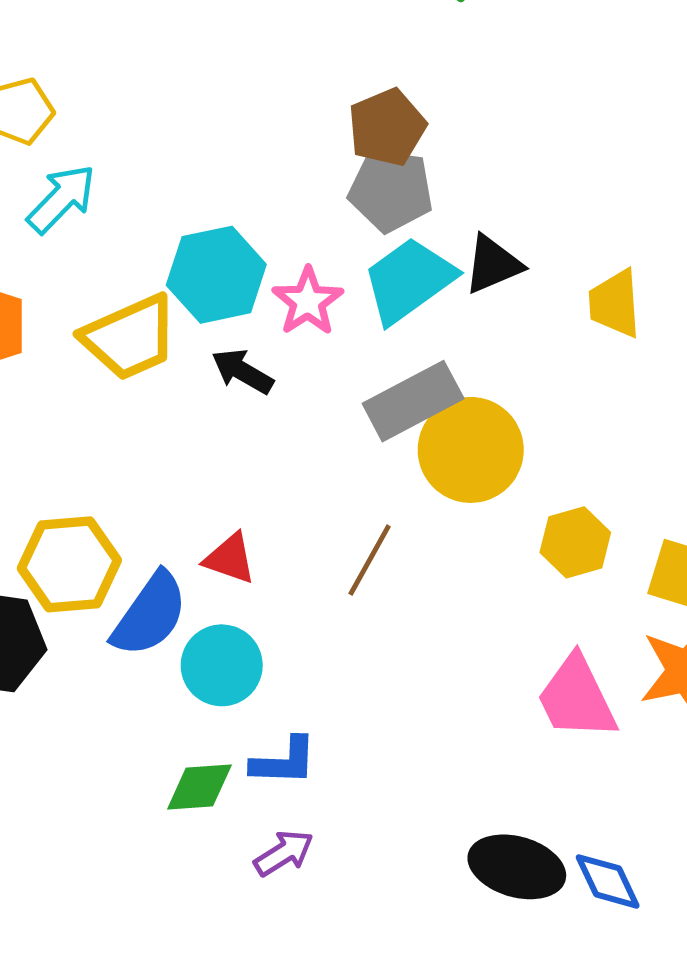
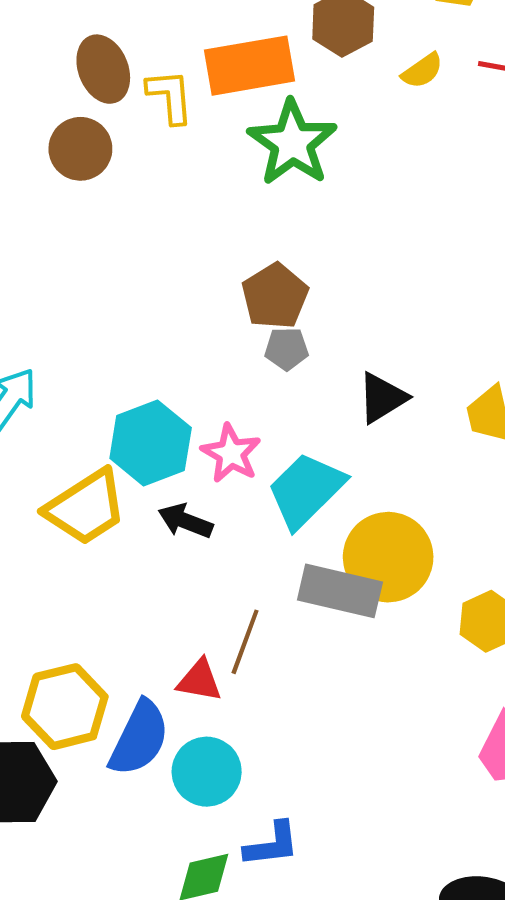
gray pentagon: (391, 190) -> (286, 349), size x0.6
cyan trapezoid: (409, 280) -> (306, 490), moved
gray rectangle: (413, 401) -> (340, 591), moved, turned 50
brown line: (370, 560) -> (245, 642), moved

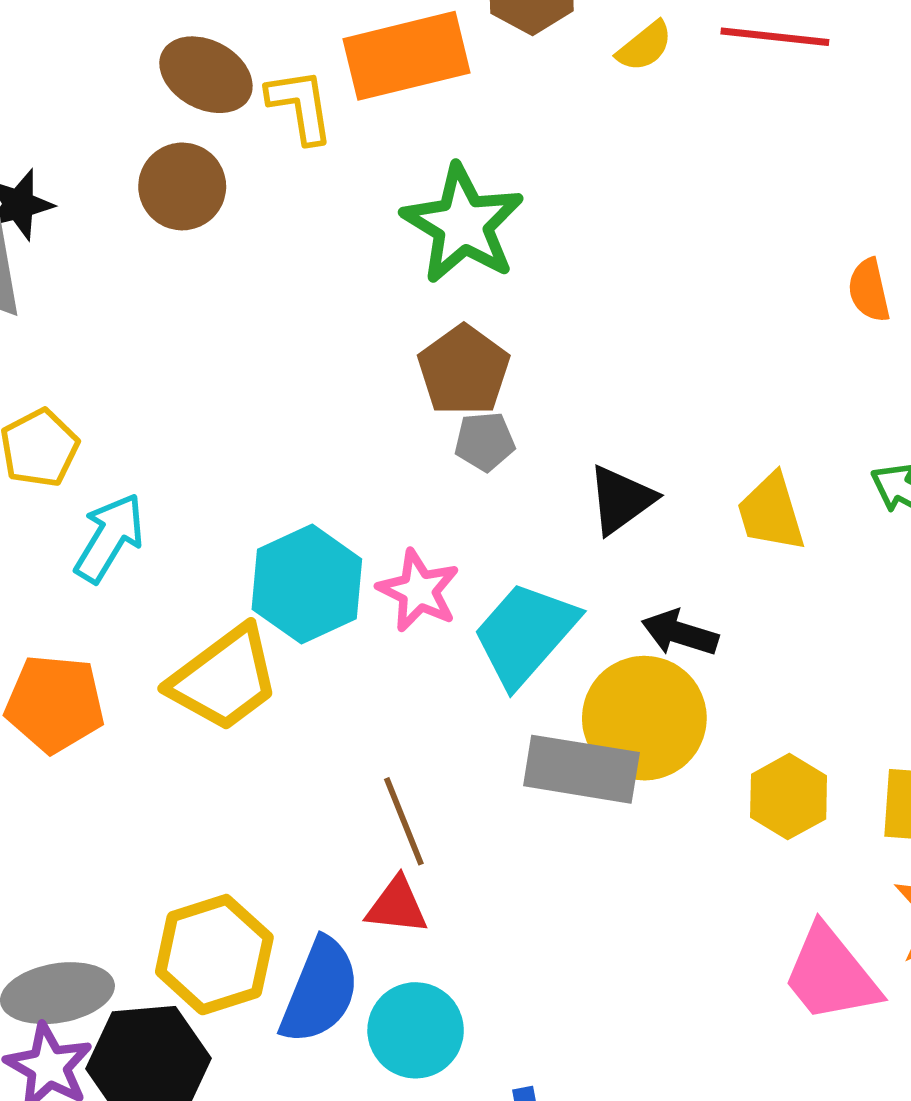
brown ellipse: (103, 69) -> (206, 75), turned -36
green star: (292, 143) -> (463, 224), moved
black arrow: (185, 521) -> (680, 633), moved
brown line: (245, 642) -> (404, 821), moved, turned -38

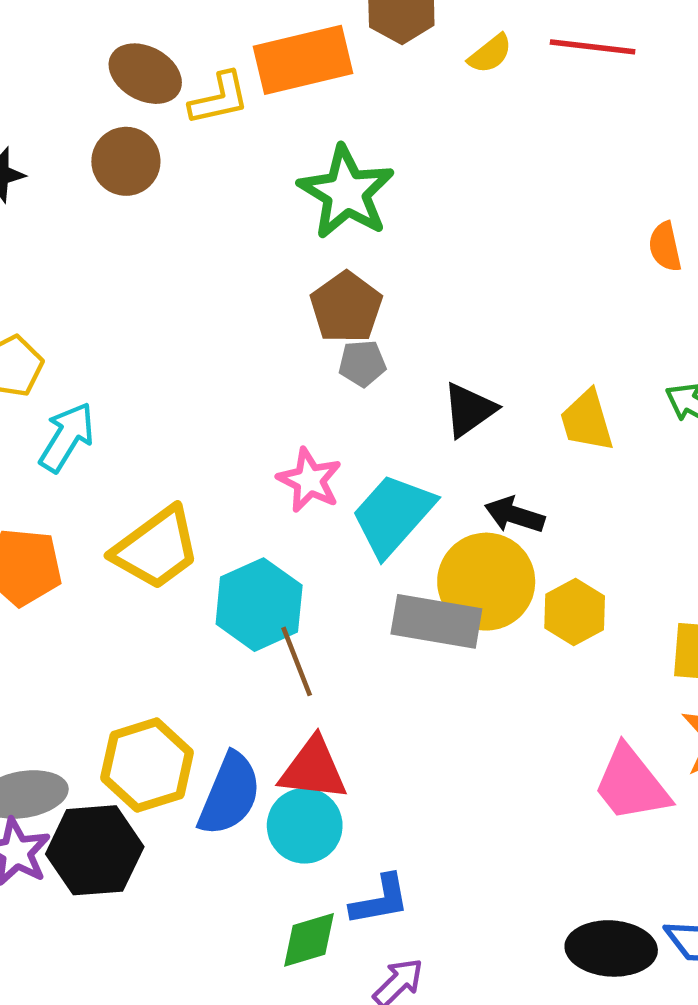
yellow L-shape: (300, 106) -> (219, 99), turned 86
cyan hexagon: (307, 584) -> (259, 605), moved
yellow hexagon: (789, 797) -> (575, 612), moved
red triangle: (397, 906) -> (313, 769), moved, size x1.4

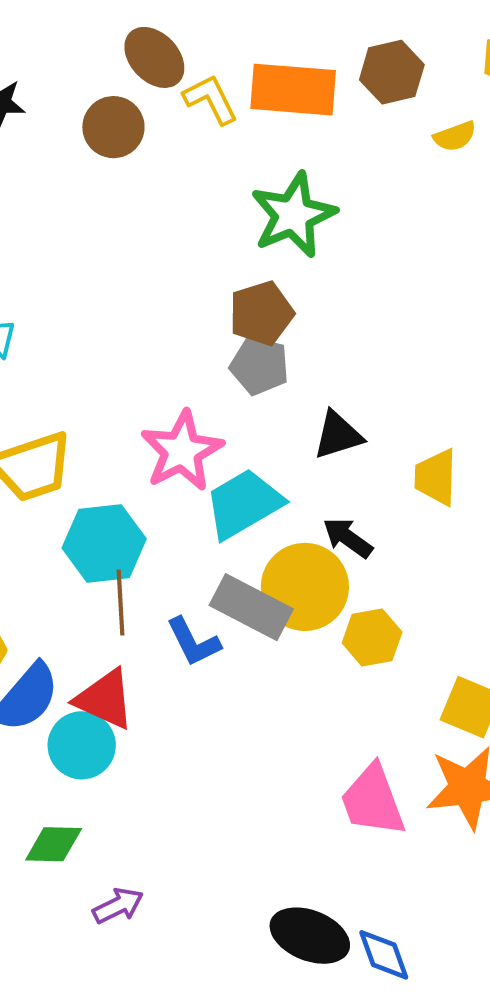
yellow L-shape: (219, 99) -> (211, 99), turned -122
gray pentagon: (362, 363) -> (259, 366), size x1.4
pink star: (309, 480) -> (182, 451), size x1.4
blue L-shape: (380, 900) -> (193, 642), moved, turned 56

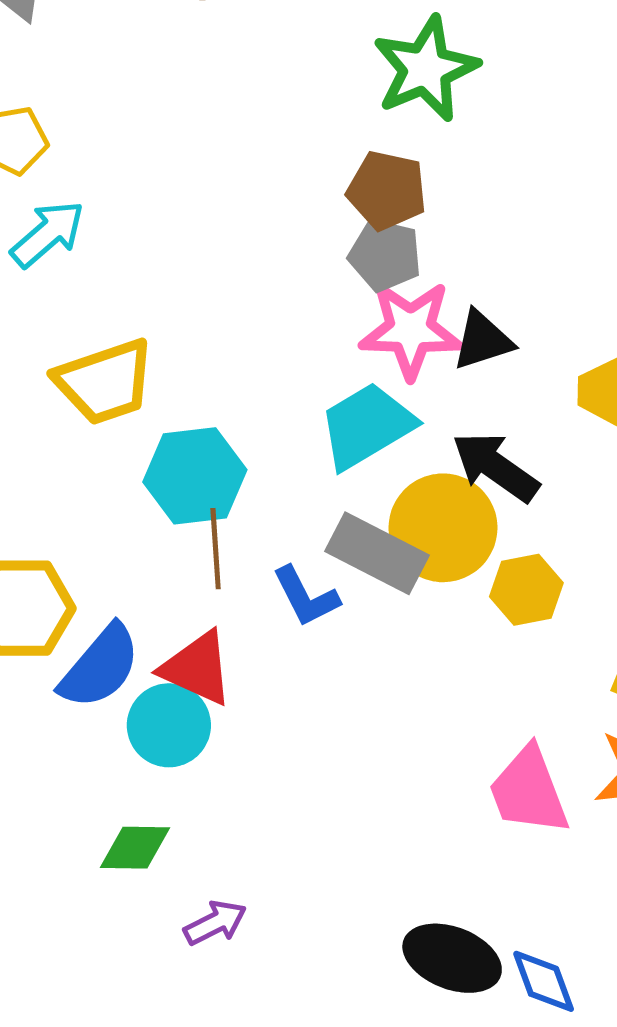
brown pentagon: (261, 313) -> (387, 190), turned 30
pink star: (182, 451) -> (410, 330), moved, turned 30
black arrow: (348, 538) -> (495, 467), size x1.4

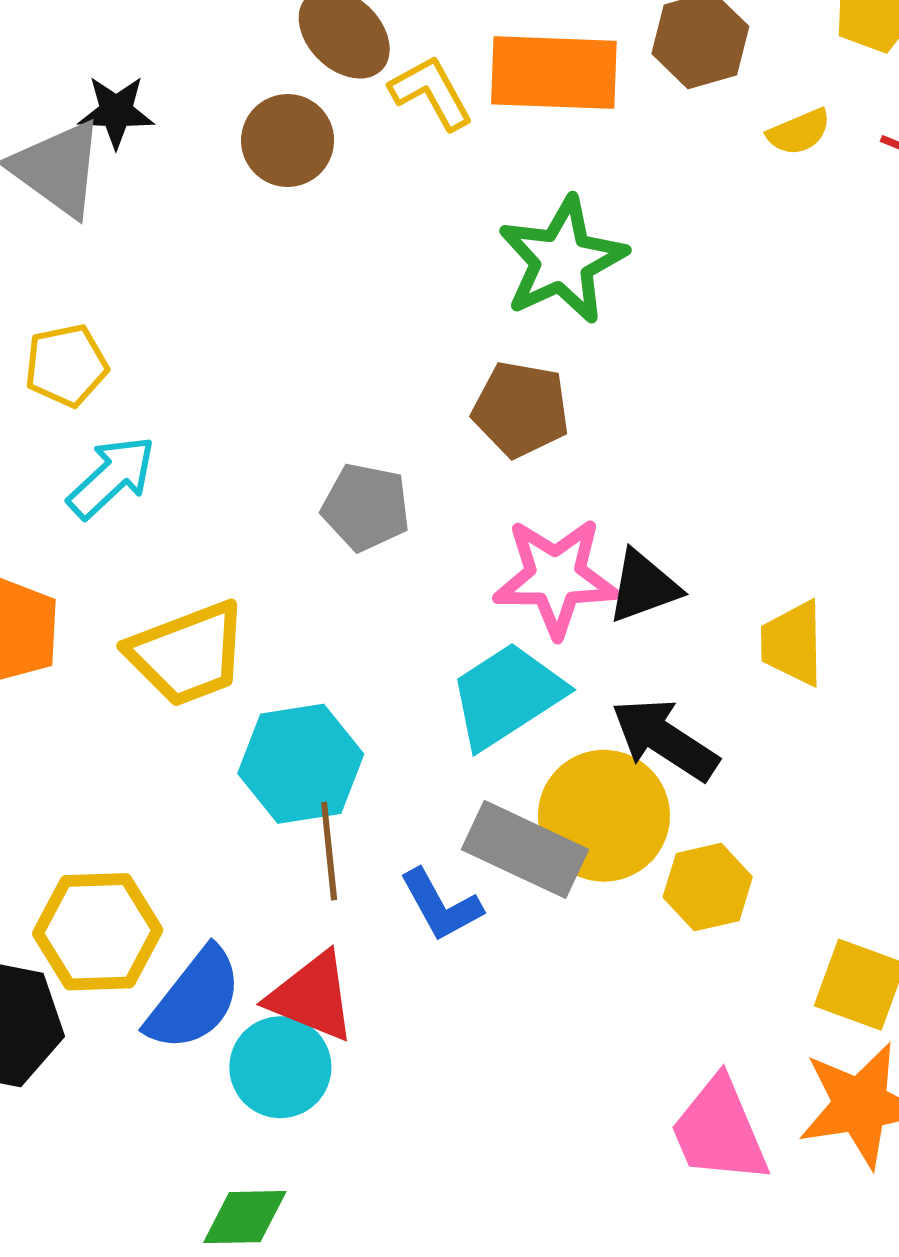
gray pentagon: (385, 255) -> (366, 507), moved

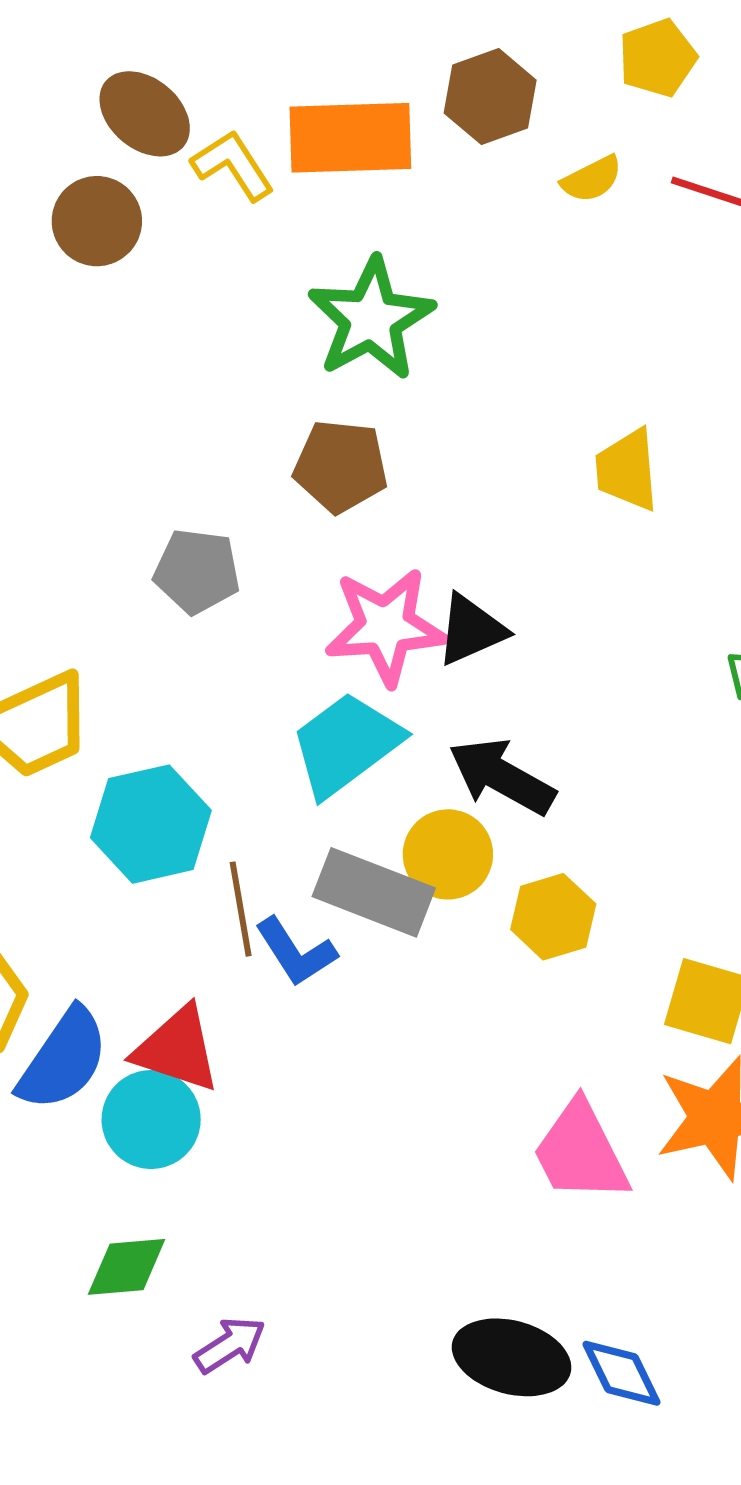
yellow trapezoid: (792, 643) -> (627, 470), moved
yellow circle: (604, 816) -> (448, 854), size x0.7
brown line: (329, 851) -> (241, 909), moved

